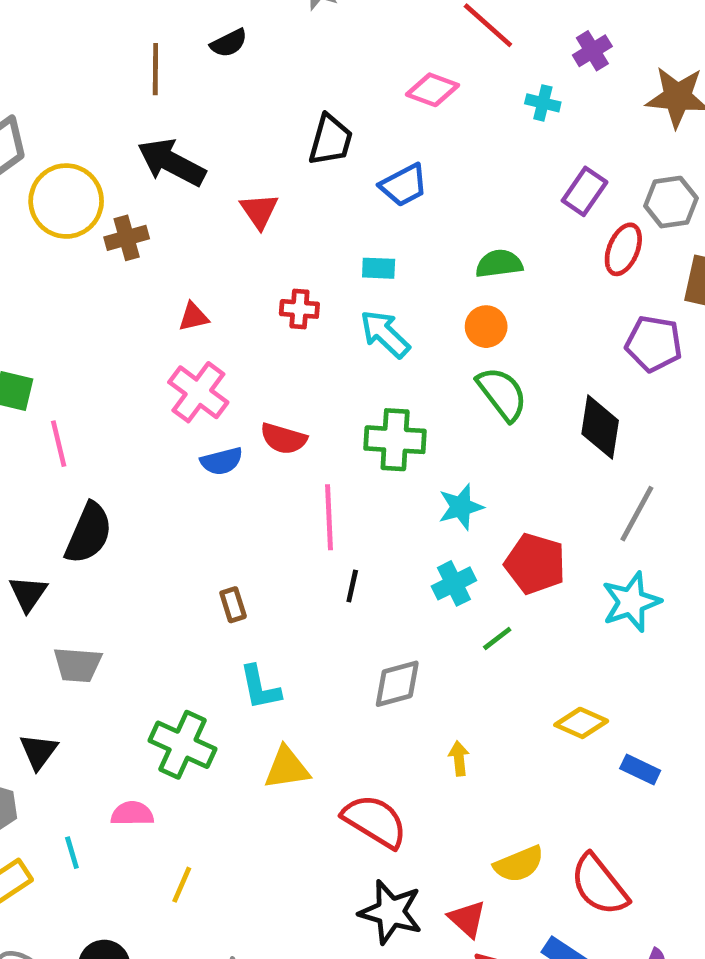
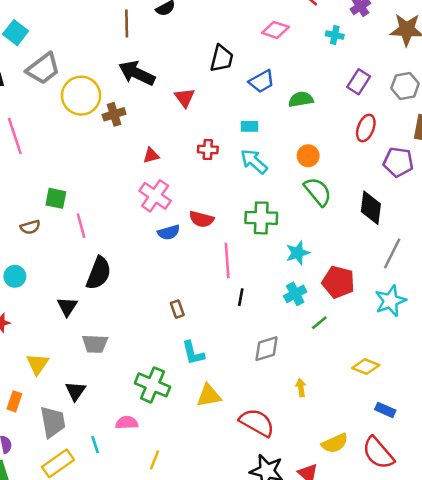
red ellipse: (623, 249) -> (366, 128), moved
green semicircle: (499, 264) -> (301, 99), moved
blue rectangle: (640, 769) -> (385, 410), moved

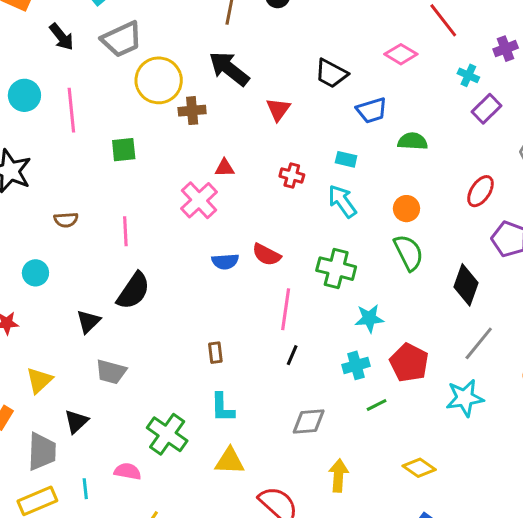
black trapezoid: (222, 58) -> (331, 73), turned 92
purple rectangle: (359, 82) -> (487, 109), moved
pink cross: (155, 196) -> (199, 200), moved
green square: (56, 198) -> (124, 150), moved, turned -30
yellow arrow: (301, 388) -> (338, 475), size x1.5

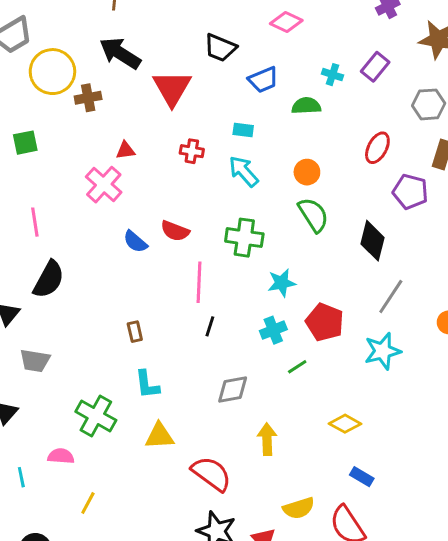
cyan cross: (468, 75) -> (332, 75), moved
red triangle: (278, 109) -> (172, 88), size x1.6
blue semicircle: (225, 261) -> (135, 242), turned 50

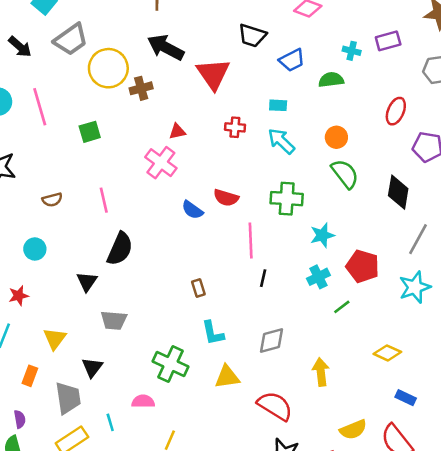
purple rectangle: (375, 67) -> (388, 41), turned 40
gray diamond: (233, 389) -> (271, 340), moved

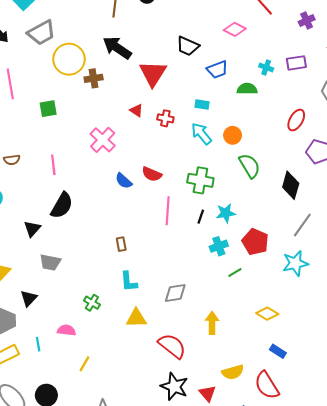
red triangle: (177, 131) -> (136, 110), moved, turned 40
orange circle: (336, 137) -> (233, 135), moved
black line: (263, 278) -> (201, 217), moved
green cross: (171, 364) -> (92, 303), size x0.6

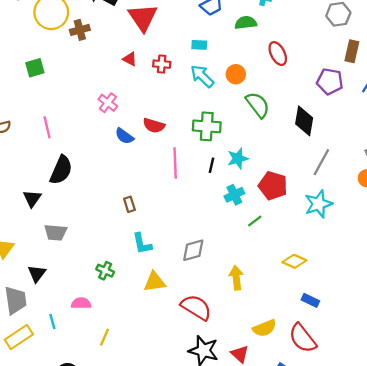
red ellipse: (296, 120) -> (278, 54), moved, turned -50
pink cross: (103, 140) -> (108, 103), moved, size x0.7

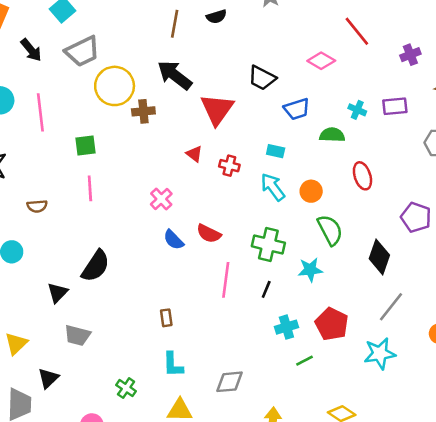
pink line: (47, 127) -> (90, 188), moved
cyan star: (238, 158) -> (310, 270), moved

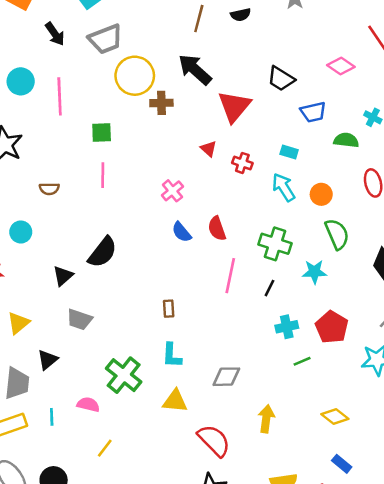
red semicircle: (209, 234) -> (217, 229), turned 40
green cross: (126, 388) -> (124, 375), size x1.8

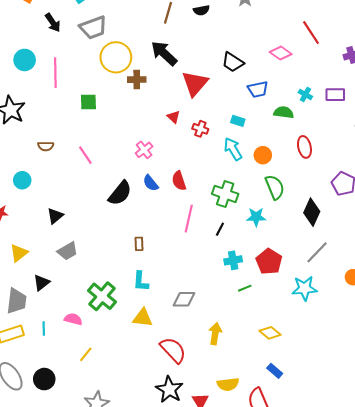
pink line: (103, 175) -> (85, 155), moved, turned -36
black semicircle: (103, 252) -> (120, 193), moved
gray trapezoid: (79, 319) -> (68, 251), turned -50

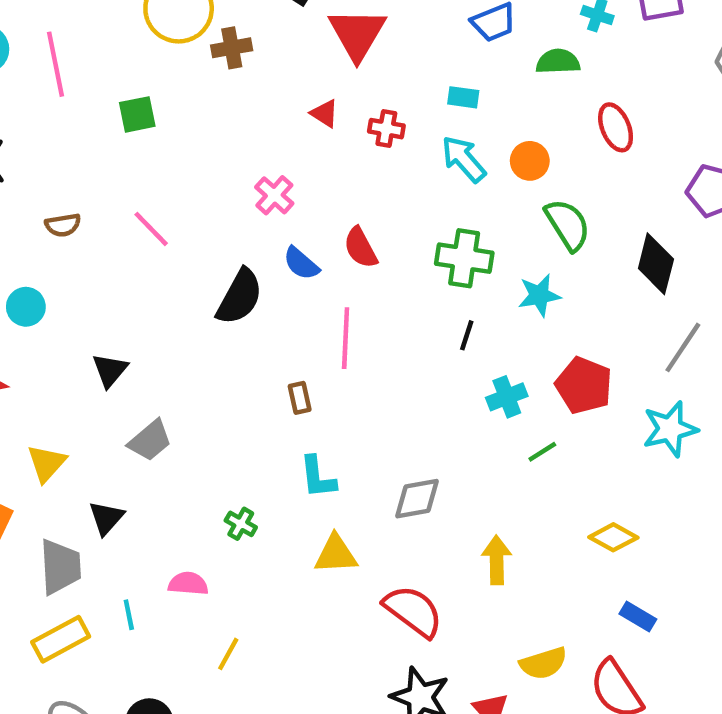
pink line: (189, 219) -> (346, 338), moved
green cross: (102, 296) -> (241, 524), size x0.5

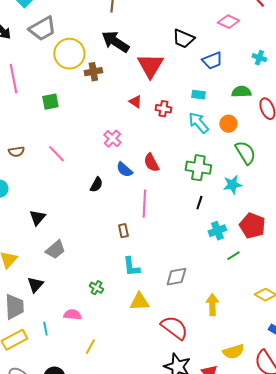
green semicircle: (558, 62) -> (241, 92), moved
black semicircle: (240, 297) -> (96, 185), size x0.6

